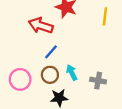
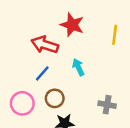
blue line: (51, 52) -> (42, 73), moved
cyan arrow: (72, 73) -> (78, 67), moved

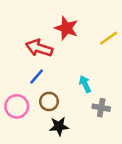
yellow line: (115, 35) -> (109, 38), turned 48
cyan arrow: (78, 67) -> (85, 84), moved

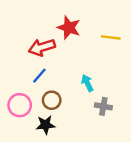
yellow line: (109, 38) -> (111, 37), turned 42
red arrow: (39, 48) -> (42, 47), turned -35
black star: (59, 126) -> (45, 125), moved

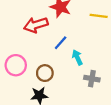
blue line: (39, 76) -> (61, 43), moved
pink circle: (20, 105) -> (16, 65), moved

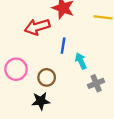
blue line: (61, 43) -> (63, 46), turned -32
gray cross: (92, 79) -> (96, 83), turned -32

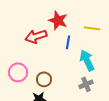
blue line: (63, 46) -> (68, 42), moved
cyan arrow: (81, 61) -> (87, 60), moved, size x1.5

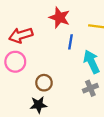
red arrow: (36, 36) -> (21, 35), moved
pink circle: (18, 72) -> (15, 62), moved

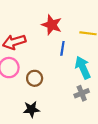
brown circle: (44, 83) -> (35, 78), moved

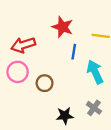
gray cross: (82, 93) -> (94, 108), moved, turned -32
black star: (31, 109) -> (65, 116), moved

